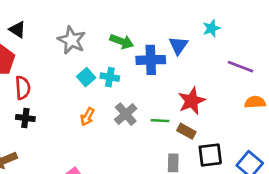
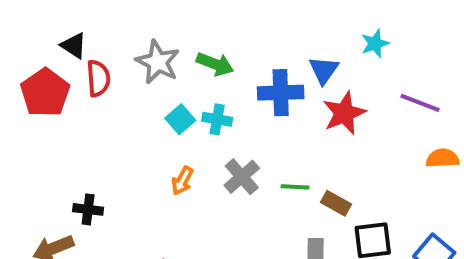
green arrow: (122, 41) -> (215, 64), moved
red semicircle: (23, 88) -> (98, 78), moved
red star: (192, 101) -> (344, 113), moved
black cross: (25, 118) -> (88, 209), moved

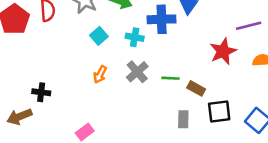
purple line: (420, 103) -> (249, 26), turned -35
red star: (344, 113) -> (223, 51), moved
cyan cross: (217, 119) -> (135, 37), moved

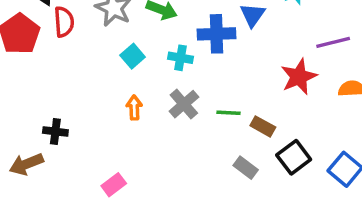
orange arrow: (100, 74) -> (134, 108), turned 150
black square: (219, 111) -> (294, 157), turned -30
gray rectangle: (183, 119) -> (246, 168), turned -54

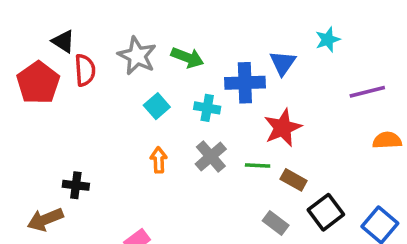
red star: (299, 77) -> (283, 128), moved

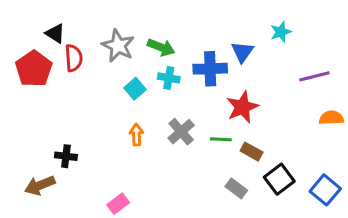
cyan cross: (207, 108) -> (169, 78), moved

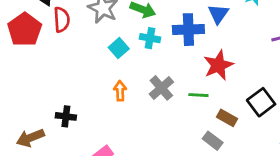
brown rectangle: (252, 152) -> (227, 118), moved
black cross: (66, 156) -> (66, 116), moved
black square: (279, 179) -> (261, 102), moved

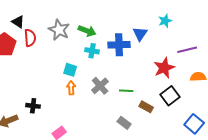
cyan square: (119, 48) -> (70, 70), moved, turned -32
red star: (218, 65) -> (164, 68), moved
gray rectangle: (213, 141) -> (124, 123), moved

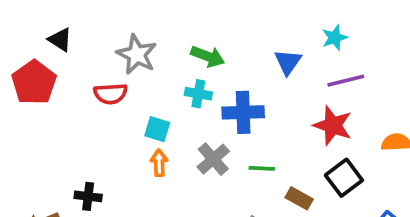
green arrow: (87, 31) -> (208, 56), moved
red semicircle: (30, 38) -> (111, 94), moved, turned 90
blue cross: (119, 45) -> (243, 112), moved
purple line: (187, 50) -> (346, 81), moved
red star: (164, 68) -> (333, 125), turned -30

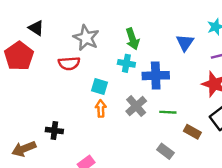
green arrow: (208, 56) -> (132, 39), turned 50

